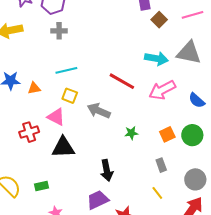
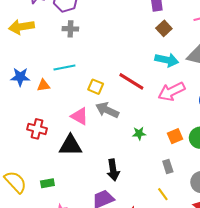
brown square: (159, 20) -> (164, 28), moved
cyan line: (66, 70) -> (64, 67), moved
yellow square: (70, 96) -> (96, 87), moved
pink triangle: (56, 117) -> (80, 116), moved
red cross: (29, 132) -> (37, 129), turned 30

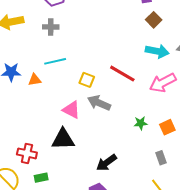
gray cross: (70, 29) -> (51, 27), moved
red cross: (37, 129) -> (27, 153), moved
green star: (139, 133) -> (141, 123), moved
black arrow: (113, 170) -> (106, 163), turned 65

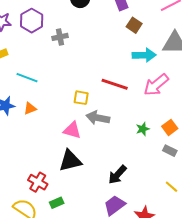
gray cross: (51, 27) -> (60, 37), moved
cyan line: (55, 61) -> (27, 78), moved, turned 45
red cross: (27, 153) -> (38, 182), turned 30
gray rectangle: (161, 158) -> (170, 151), moved, turned -32

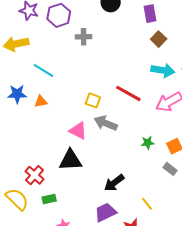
yellow line: (172, 187) -> (147, 204), moved

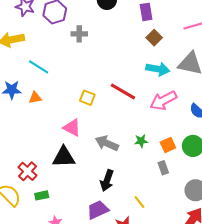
gray arrow: (106, 123) -> (107, 143), moved
gray rectangle: (170, 169) -> (163, 168), turned 32
black arrow: (114, 183) -> (107, 180), turned -35

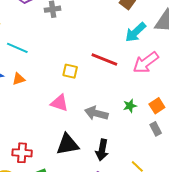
cyan arrow: (158, 69) -> (135, 32), turned 135
black triangle: (64, 157) -> (68, 144), moved
red cross: (27, 171) -> (22, 153), turned -30

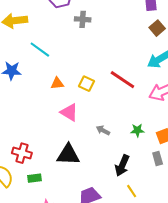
orange triangle: (19, 79) -> (57, 83), moved
gray arrow: (96, 113) -> (103, 130), size x0.6
black arrow: (102, 150) -> (122, 165), moved

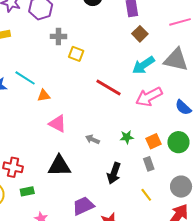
gray cross: (83, 19) -> (58, 36), moved
cyan line: (40, 50) -> (25, 78), moved
yellow square: (87, 84) -> (76, 54), moved
yellow line: (132, 191) -> (146, 195), moved

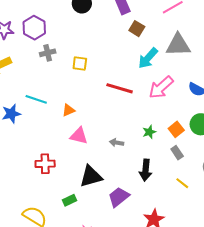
gray cross: (58, 36) -> (48, 53), moved
orange triangle: (44, 95) -> (68, 110), moved
red cross: (13, 167) -> (45, 164), moved
green rectangle: (27, 191) -> (70, 200), moved
purple trapezoid: (83, 206) -> (119, 197), moved

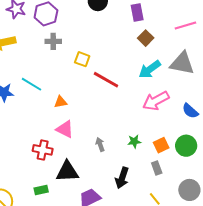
red line: (120, 88) -> (106, 80), moved
gray arrow: (117, 143) -> (100, 144), turned 48
red cross: (45, 164) -> (43, 150), moved

